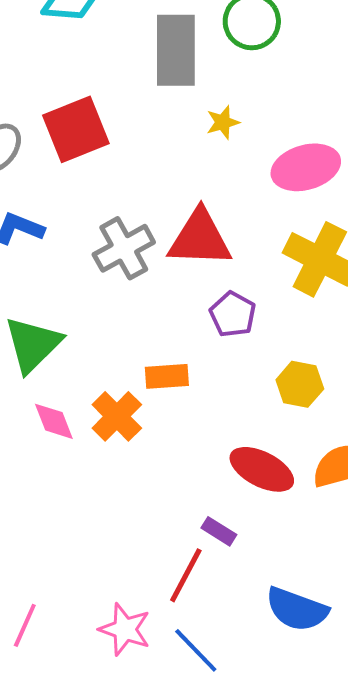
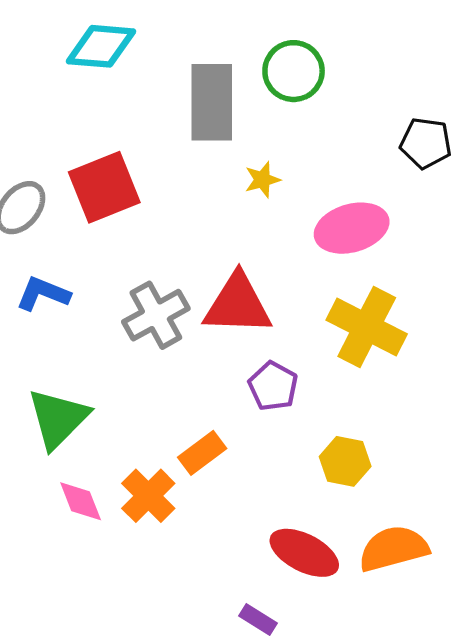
orange rectangle: (167, 376) -> (202, 453), turned -33

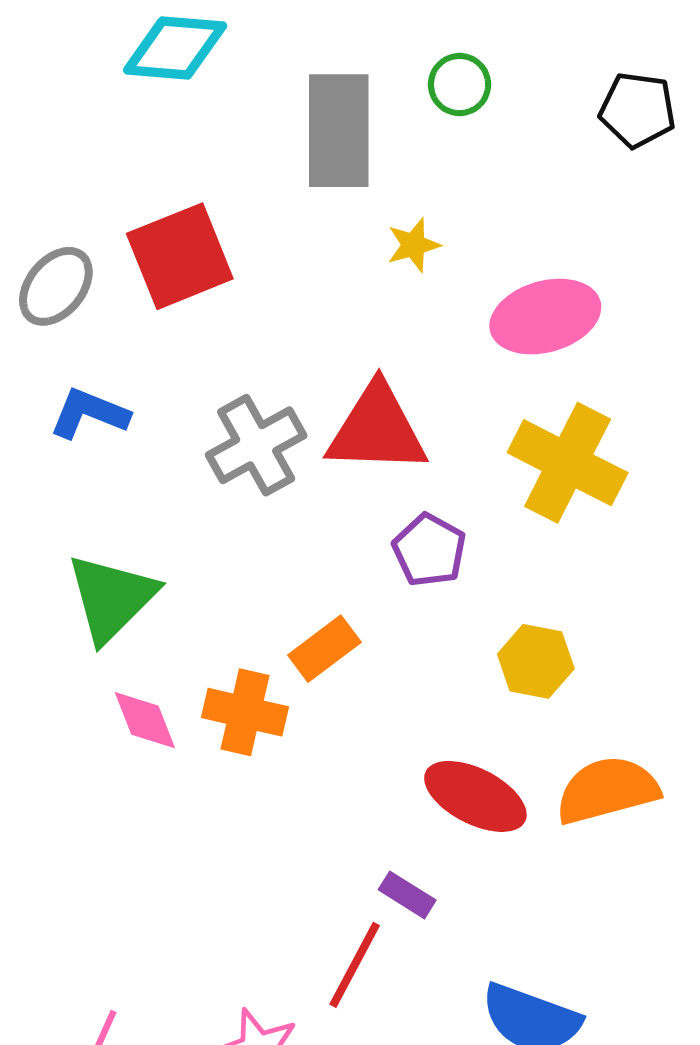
green circle: (294, 71) -> (460, 85), size x0.7
black pentagon: (426, 143) -> (637, 110), moved
orange cross: (148, 496) -> (245, 712), turned -32

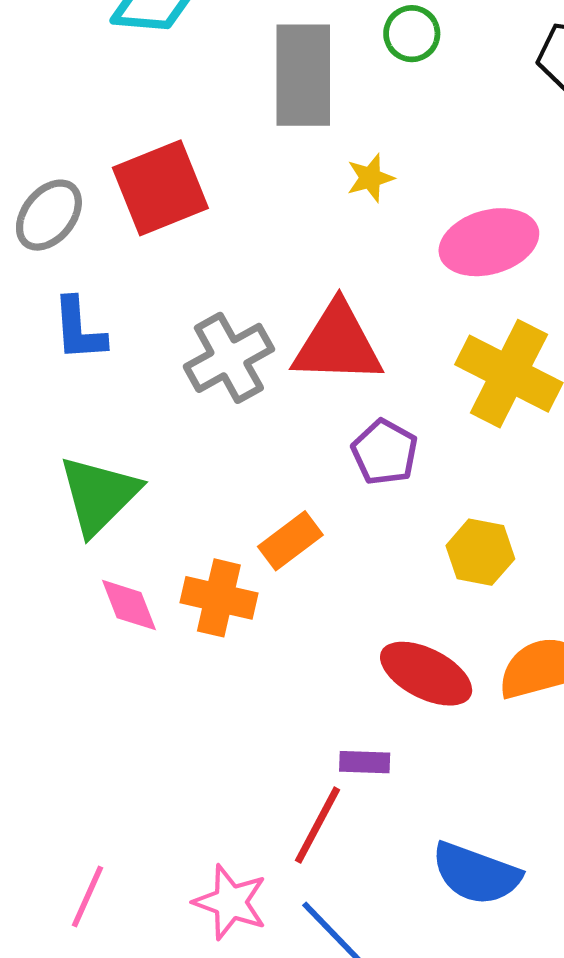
blue L-shape: (89, 413) -> (79, 329), turned -116
purple rectangle: (407, 895) -> (365, 762), turned -30

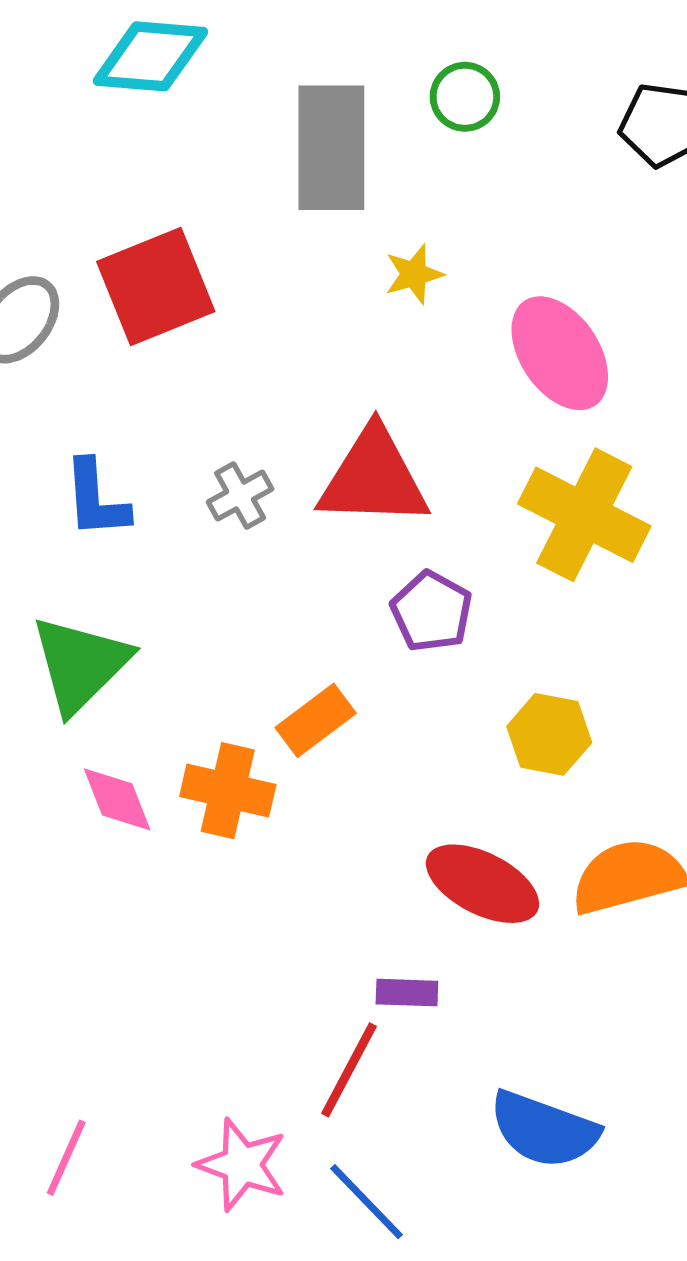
pink ellipse: (489, 242) -> (560, 353), turned 72
blue L-shape: (79, 329) -> (96, 499), moved
gray cross: (229, 358) -> (240, 495), size x0.6

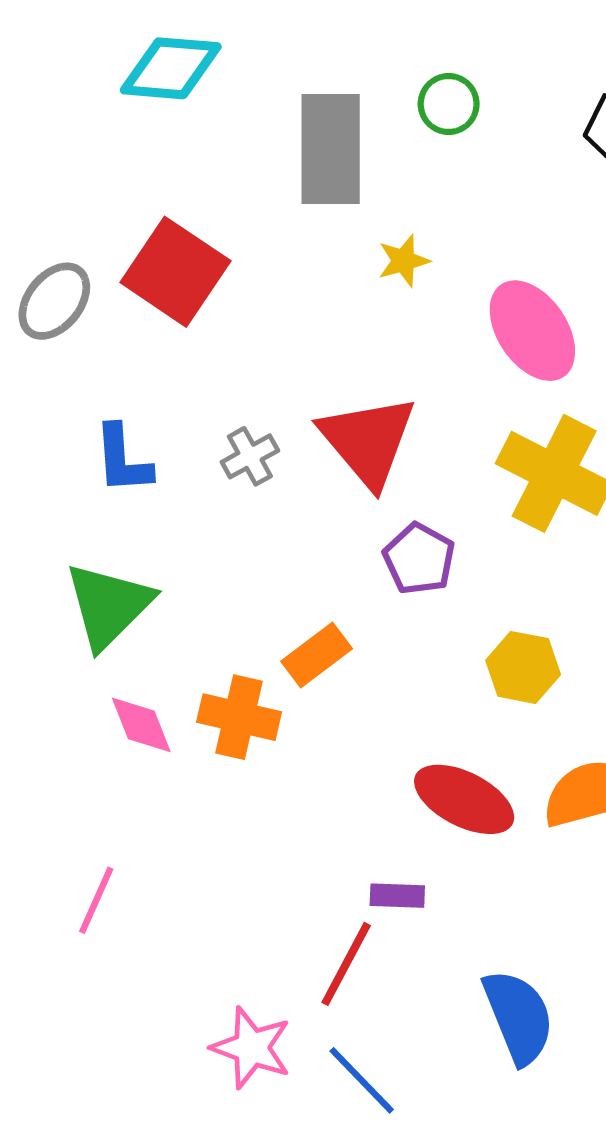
red square: (156, 286) -> (175, 272), turned -34
red triangle: (374, 478) -> (368, 441), turned 48
blue semicircle: (544, 1130) -> (518, 1017), turned -132
pink line: (66, 1158) -> (96, 900), moved

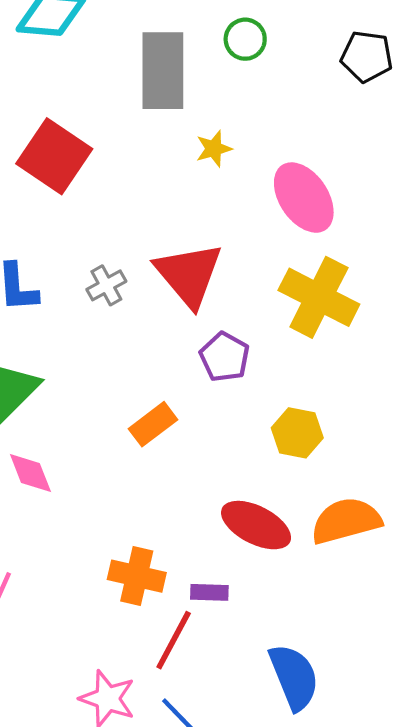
orange cross: (239, 717) -> (137, 576), moved

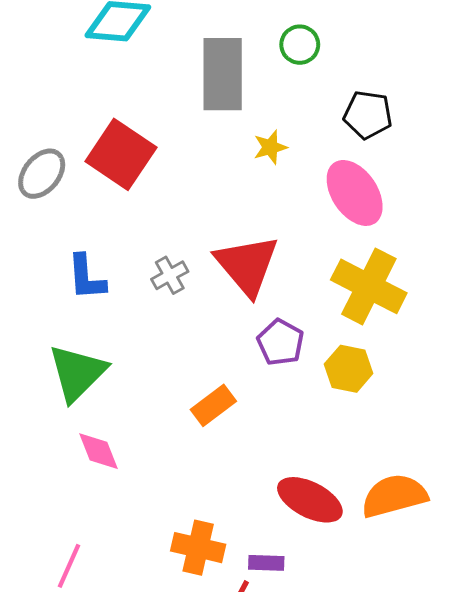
black pentagon: (367, 57) -> (368, 115), moved
yellow hexagon: (297, 433) -> (349, 369), moved

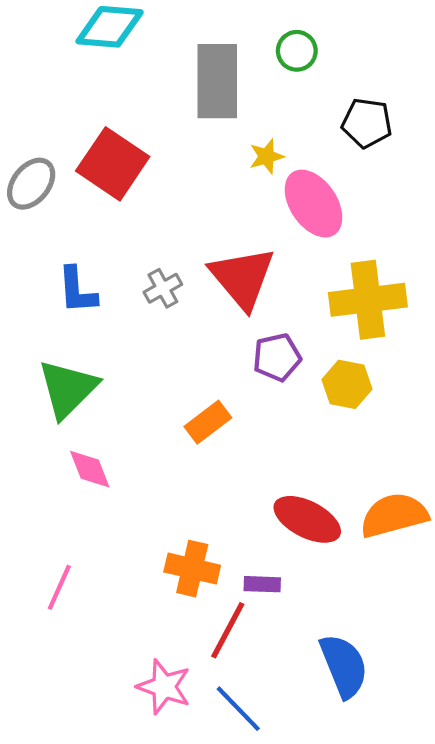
pink ellipse: (355, 193) -> (314, 204), moved
yellow cross: (369, 286) -> (368, 300), turned -34
purple pentagon: (280, 342) -> (277, 357), turned 30

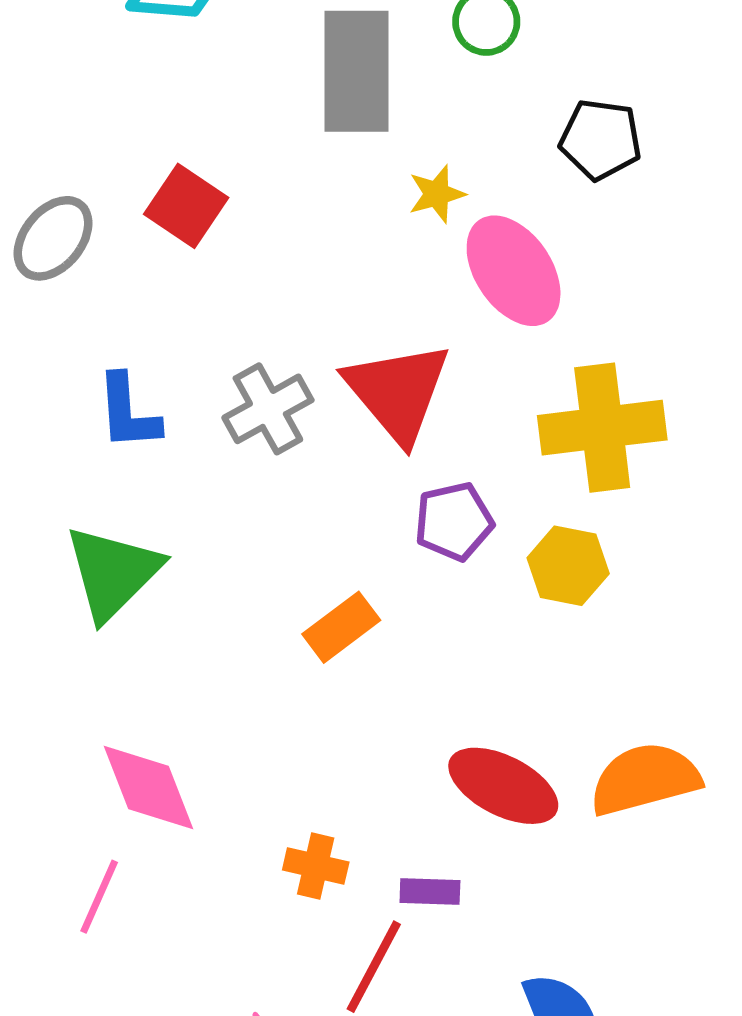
red square: (113, 164) -> (186, 206), size x0.7
gray cross: (163, 288) -> (268, 409), size x1.4
pink diamond: (90, 469) -> (149, 788), moved, size x1.4
orange cross: (192, 569) -> (316, 866), size x0.7

